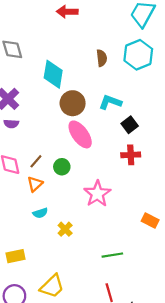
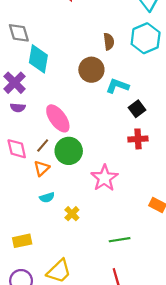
cyan diamond: (53, 74) -> (38, 59), moved
brown circle: (73, 103) -> (91, 70), moved
pink ellipse: (80, 134) -> (58, 118), moved
green circle: (62, 167) -> (69, 151), size x1.6

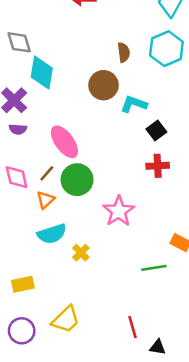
cyan semicircle: (47, 197) -> (52, 234), size x1.6
green line: (120, 240) -> (154, 268), moved

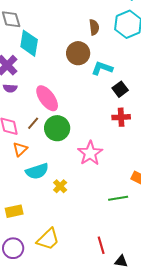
orange triangle: (46, 200) -> (20, 149), moved

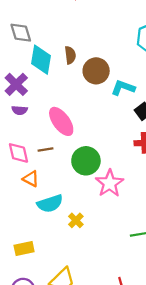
brown semicircle: (94, 27) -> (70, 55), moved
brown line: (33, 123) -> (45, 150), turned 40
green circle: (57, 128) -> (86, 161), moved
orange triangle: (20, 149) -> (31, 179), turned -49

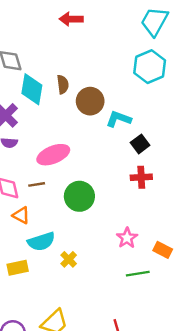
pink ellipse: (61, 121) -> (53, 155), turned -76
pink star: (110, 183) -> (127, 238), moved, size x0.7
yellow rectangle: (24, 249) -> (18, 268), moved

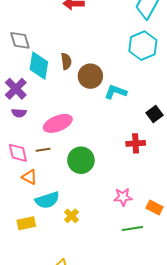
black square: (140, 144) -> (155, 114), moved
pink star: (127, 238) -> (123, 197), turned 30

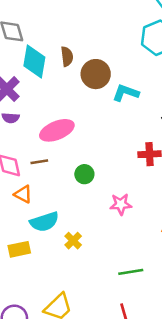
green circle: (81, 160) -> (84, 174), size x0.6
pink star: (123, 197) -> (121, 204), moved
green line: (132, 229) -> (131, 272), moved

